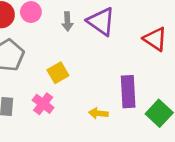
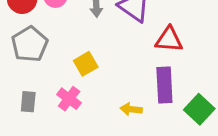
red triangle: (155, 39) -> (169, 40), moved, turned -30

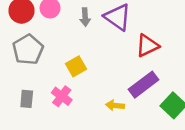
red triangle: (169, 40) -> (147, 46), turned -30
purple rectangle: (164, 85) -> (143, 85), turned 56

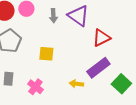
yellow square: (76, 66) -> (46, 54), turned 35
pink cross: (62, 96) -> (35, 87), moved

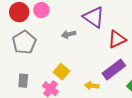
gray arrow: (53, 16) -> (69, 34), moved, turned 80
yellow square: (46, 54) -> (61, 72), moved, turned 35

